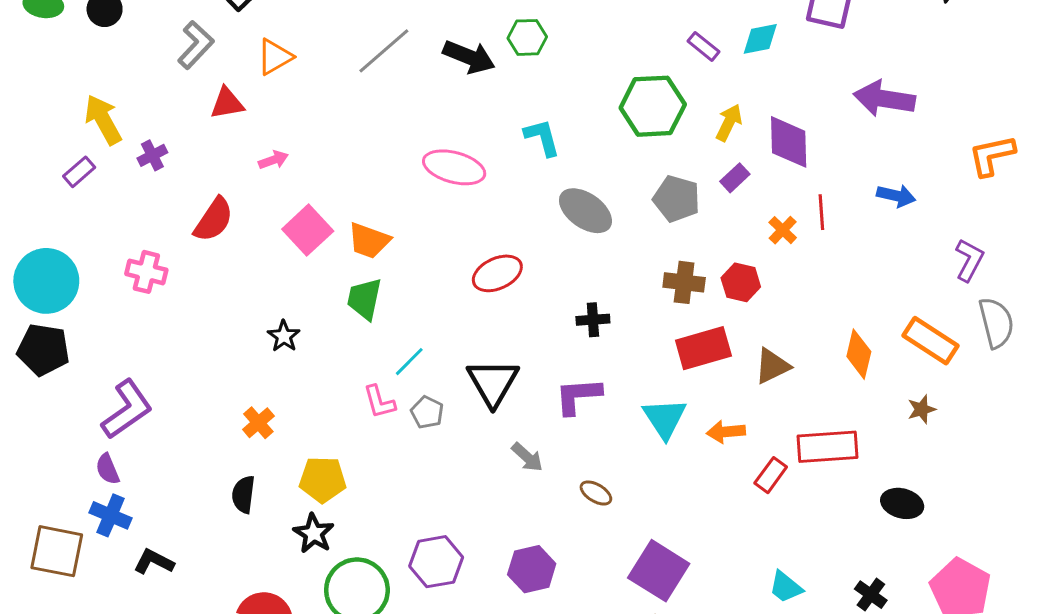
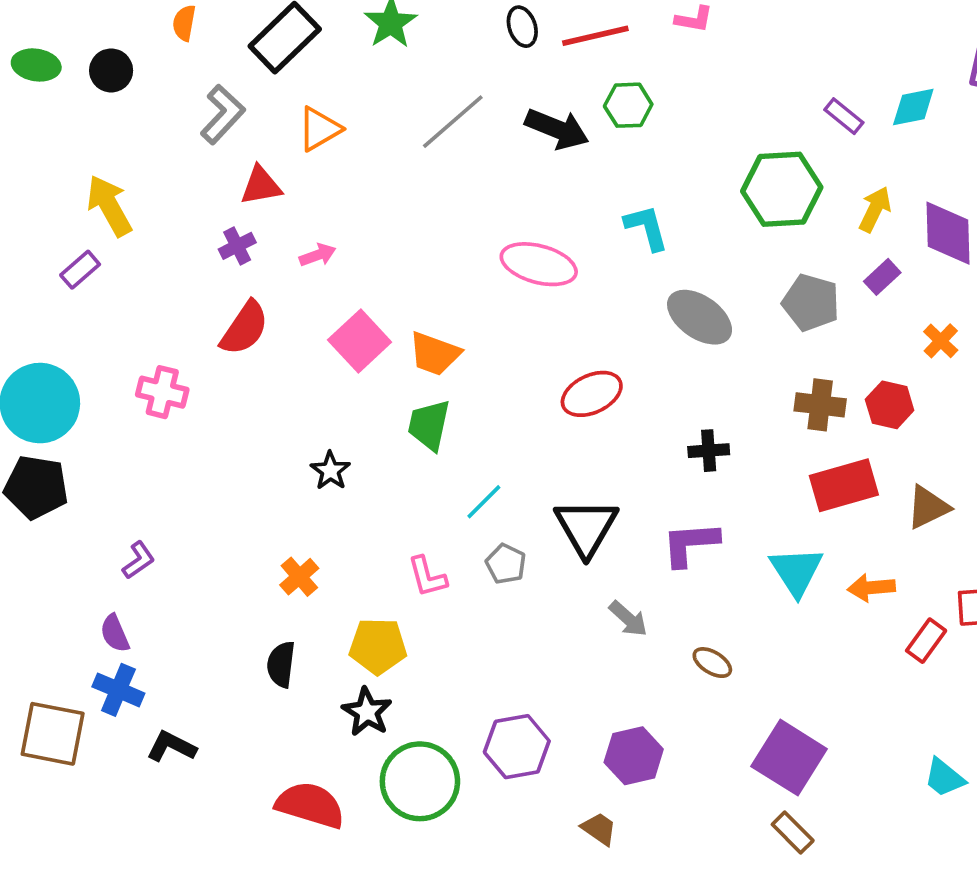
purple cross: (152, 155) -> (237, 246), moved
pink L-shape: (379, 402) -> (427, 577), moved
purple L-shape: (127, 409) -> (138, 560), size x0.5

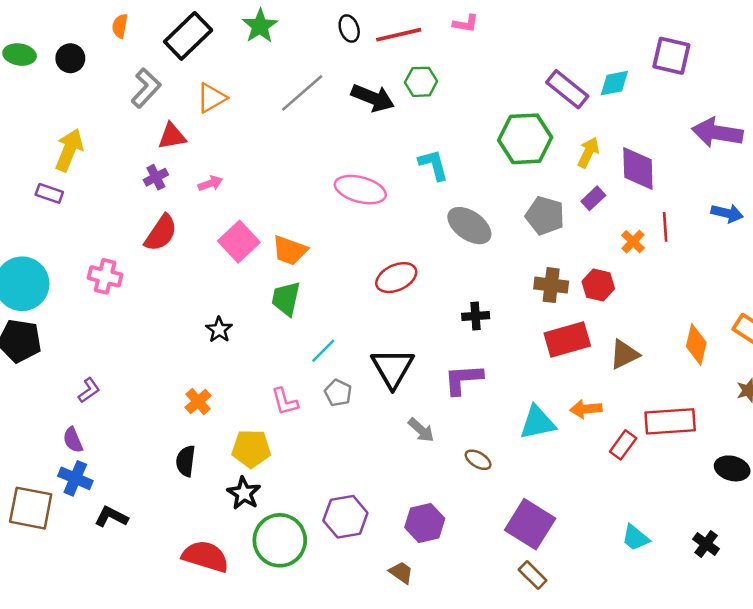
purple rectangle: (844, 116) -> (567, 89), size x1.6
yellow arrow: (109, 206) -> (69, 150), turned 51
purple rectangle: (80, 270) -> (49, 193), turned 60
cyan triangle: (796, 571) -> (538, 423), moved, turned 51

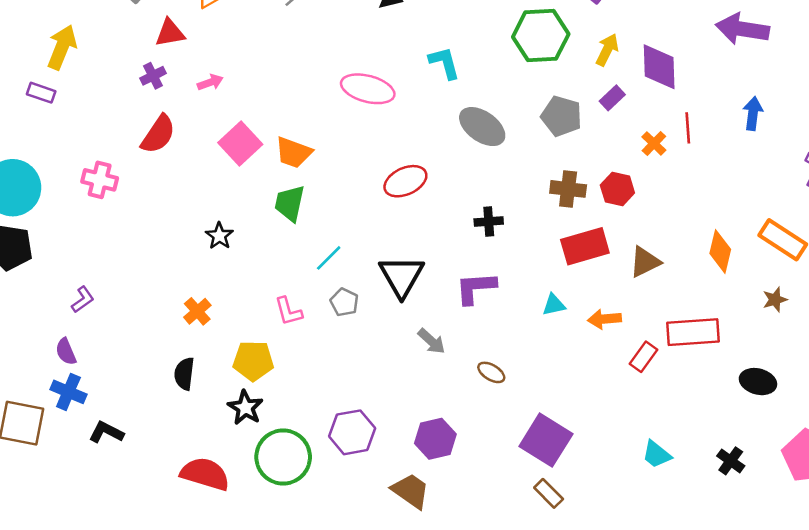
blue arrow: (727, 213) -> (753, 114), turned -96
cyan triangle: (538, 423) -> (554, 305), moved, size x0.6
brown trapezoid: (401, 573) -> (411, 491), size x1.5

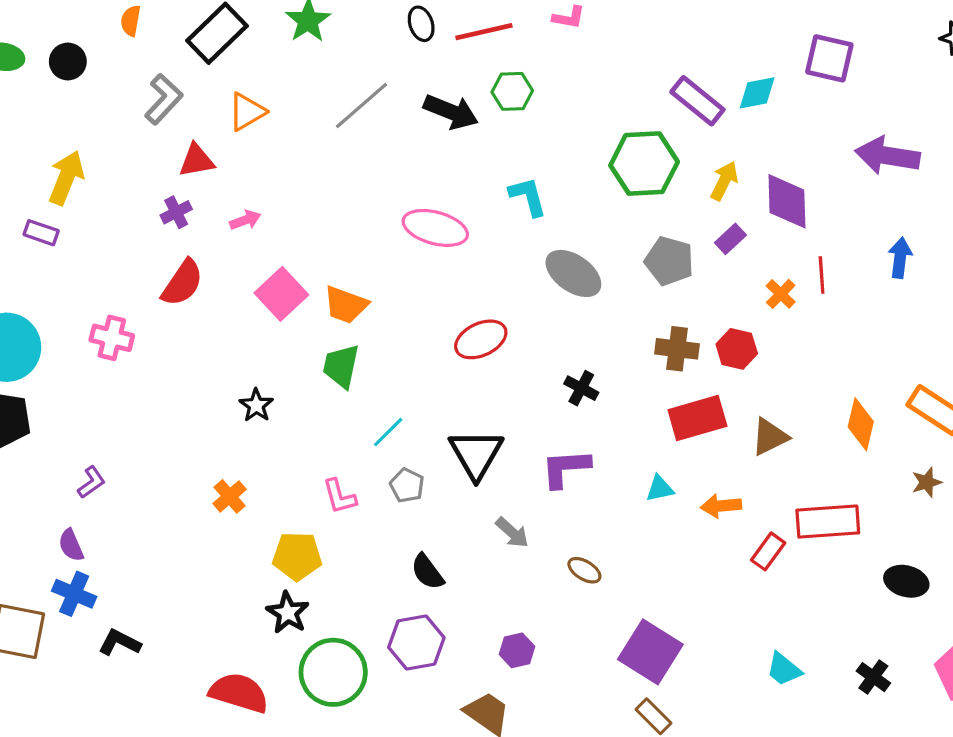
black cross: (489, 222) -> (581, 388), turned 32
black semicircle: (184, 374) -> (427, 572), moved, turned -44
purple hexagon: (435, 439) -> (517, 650), size x0.7

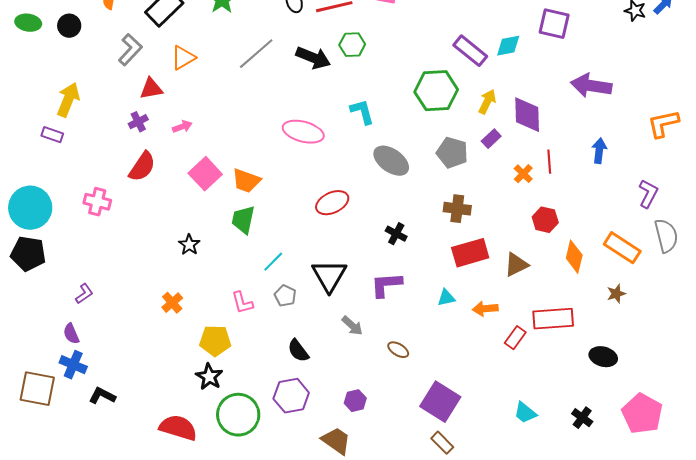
red hexagon: (737, 349) -> (545, 220), moved

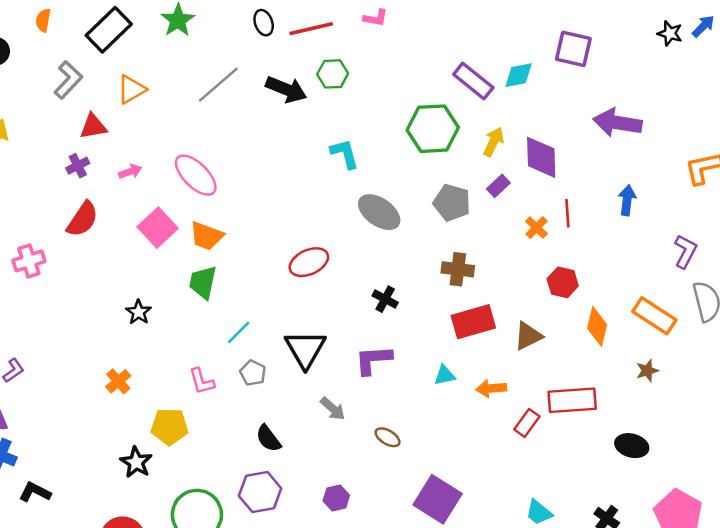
pink ellipse: (303, 132) -> (196, 175), moved, turned 30
pink cross: (97, 202) -> (29, 261), turned -32
black star: (209, 377) -> (136, 462), moved

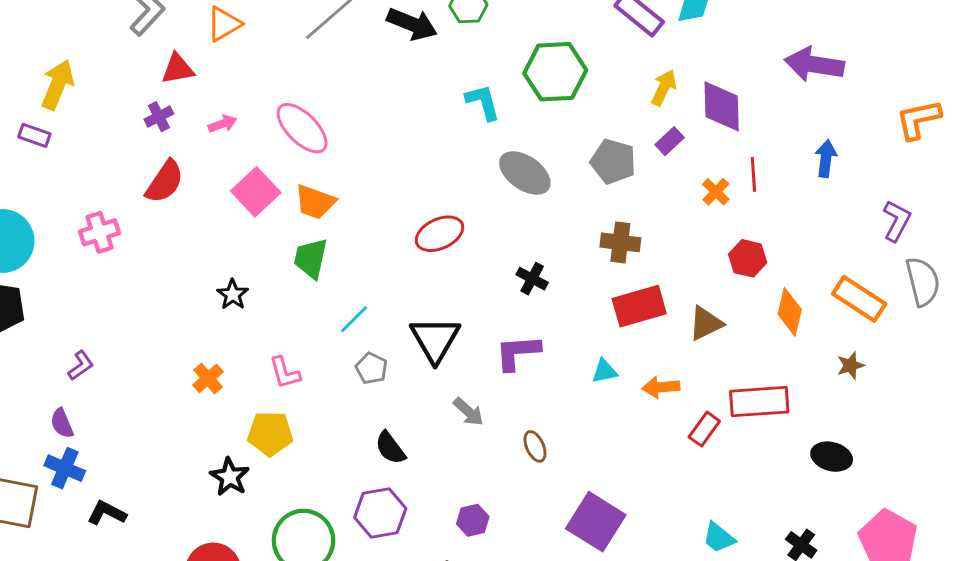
green hexagon: (433, 129) -> (555, 72), moved
pink L-shape: (202, 381) -> (285, 373), moved
brown ellipse: (388, 437) -> (535, 446), turned 35

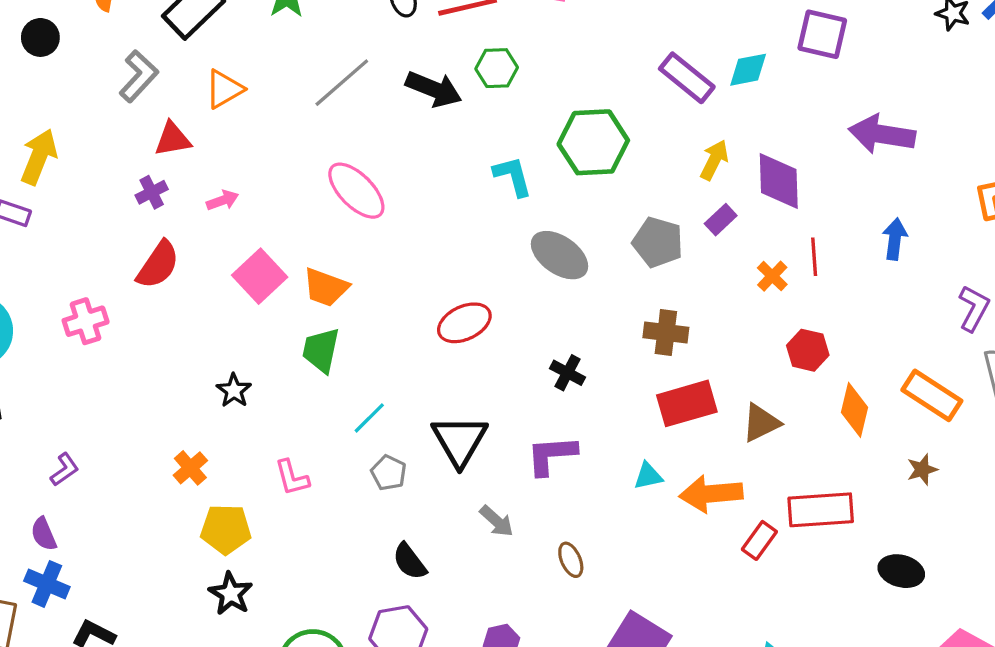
pink ellipse: (302, 128) -> (356, 191), moved
orange cross: (208, 378) -> (190, 468), moved
orange arrow: (661, 387) -> (711, 494), size x1.5
yellow pentagon: (270, 433) -> (226, 529), moved

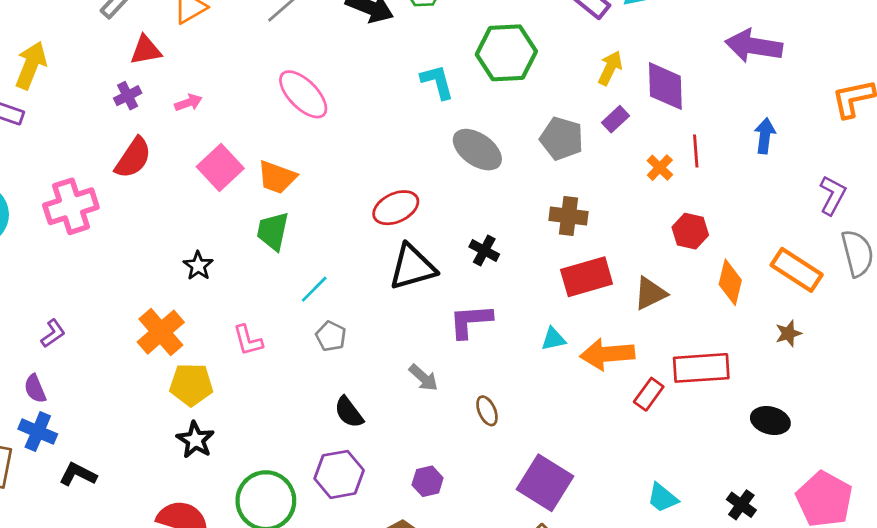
pink cross: (86, 321) -> (71, 206), size x1.4
black triangle: (460, 441) -> (412, 267), moved, turned 44
orange cross: (190, 468) -> (161, 332), size x1.6

